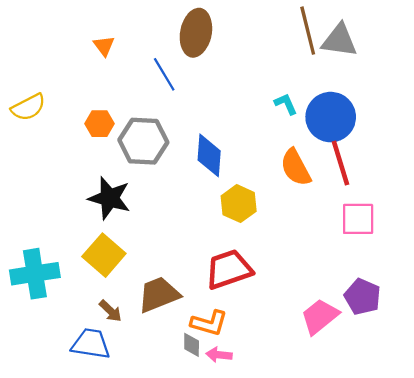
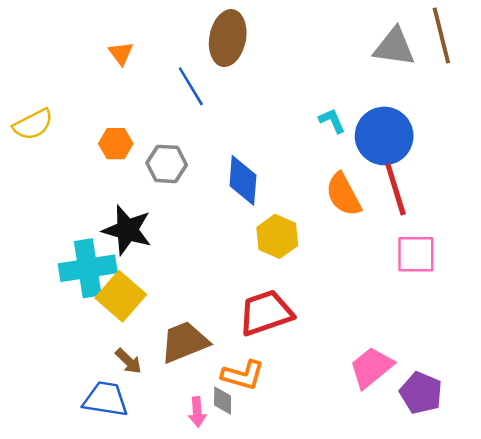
brown line: (308, 31) -> (441, 35), moved
gray hexagon: (143, 141) -> (167, 164), size x0.7
cyan cross: (35, 274) -> (88, 268), moved
purple pentagon: (362, 297) -> (421, 393), moved
pink arrow: (219, 355) -> (197, 412), moved, turned -100

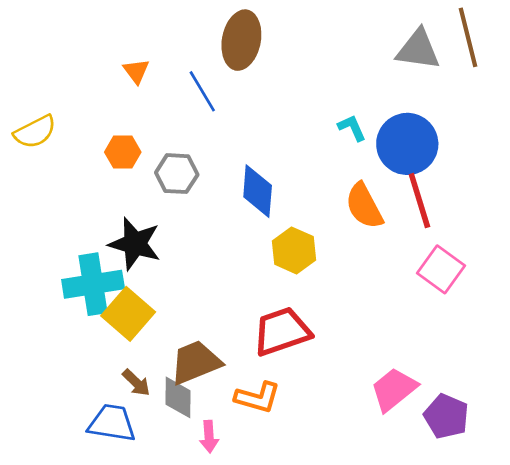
orange triangle: (121, 53) -> (136, 71), moved
pink square: (416, 254) -> (441, 269), turned 36
gray diamond: (223, 401) -> (178, 397), moved, size x1.4

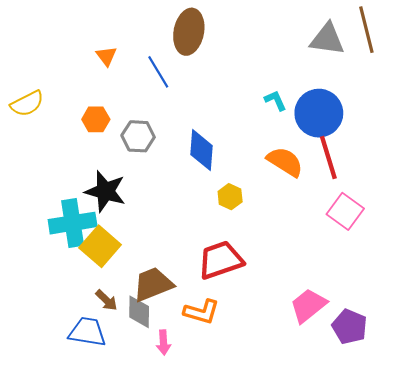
orange semicircle: (364, 206) -> (285, 162), turned 150
yellow hexagon: (294, 250) -> (230, 197), size x0.7

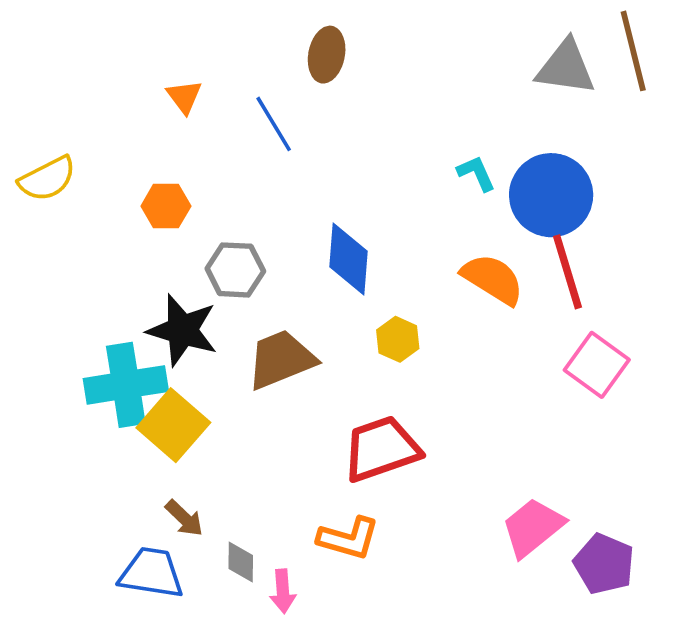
brown ellipse: (189, 32) -> (327, 55), size x0.7
gray hexagon: (138, 136) -> (235, 270), moved
brown trapezoid: (153, 284) -> (281, 359), moved
gray diamond: (139, 312) -> (241, 562), moved, size x0.7

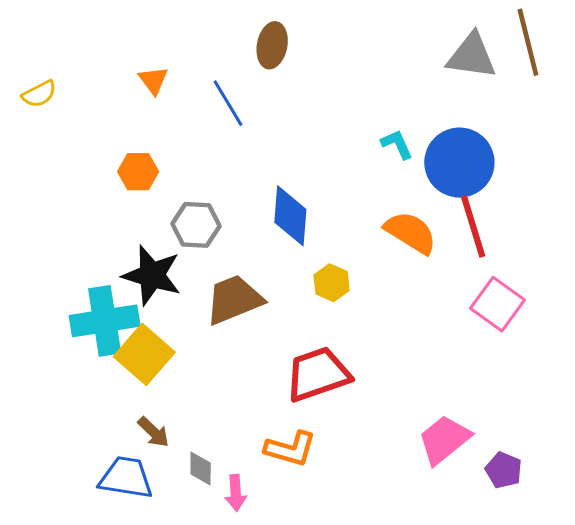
yellow semicircle: (47, 179) -> (39, 94), moved, size x0.7
purple pentagon: (604, 564) -> (504, 470), size x0.7

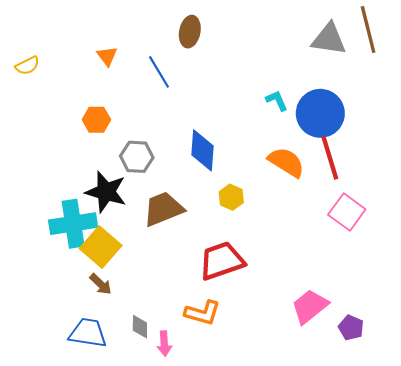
brown arrow: (153, 432) -> (101, 284), moved

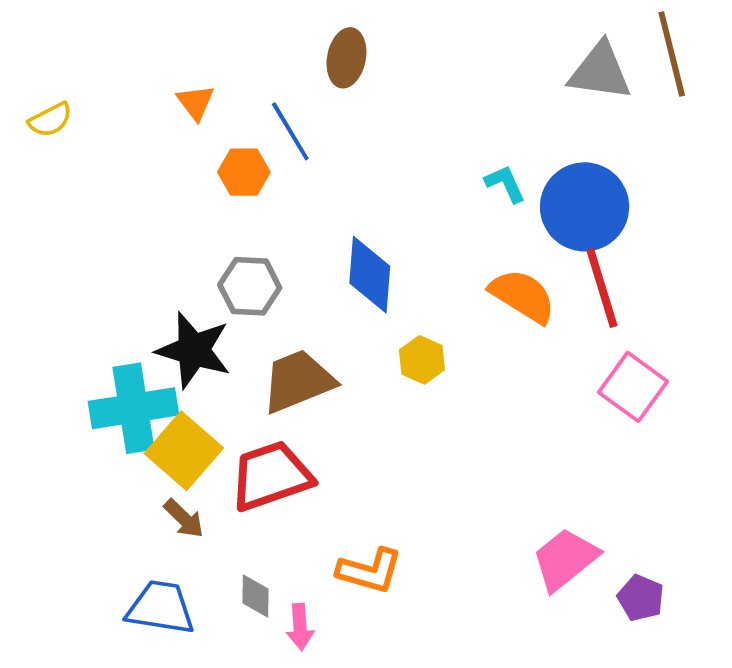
orange hexagon: (96, 120) -> (244, 172), moved
red trapezoid: (222, 261) -> (271, 476), moved

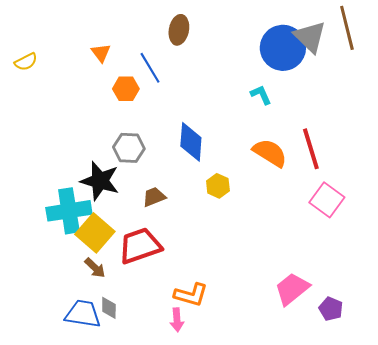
gray triangle: (600, 71) -> (310, 37), turned 36
blue circle: (585, 207) -> (283, 48), moved
brown trapezoid: (298, 381) -> (154, 197), size x0.6
gray diamond: (255, 596) -> (109, 308), moved
pink arrow: (300, 627) -> (177, 320), moved

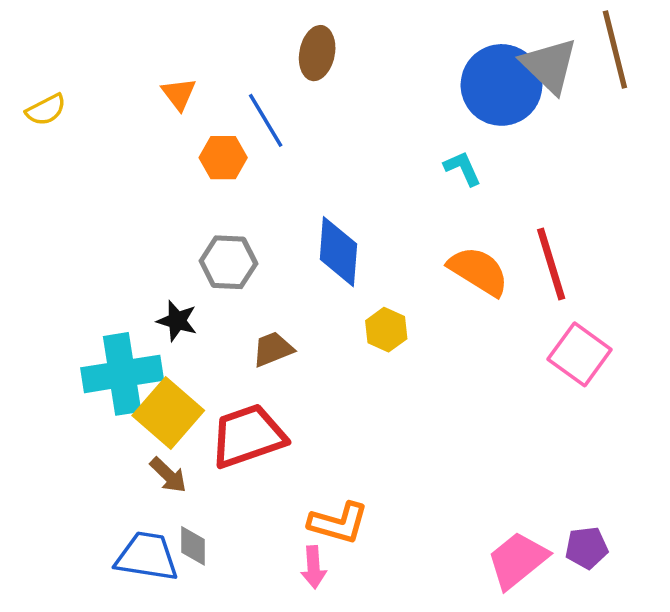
black star: (100, 181) -> (177, 321), size x0.6
pink trapezoid: (292, 289) -> (517, 560), moved
purple pentagon: (331, 309) -> (587, 548), turned -30

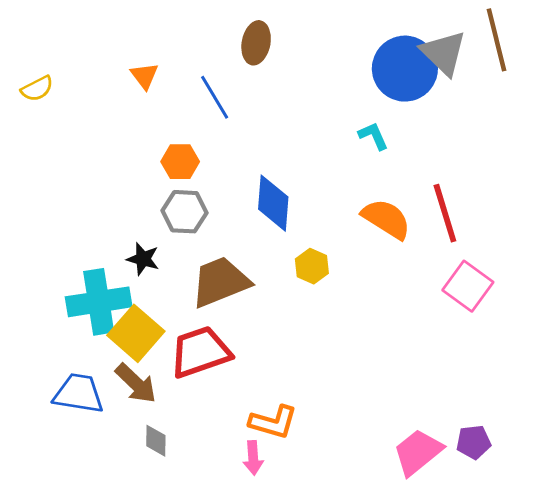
orange hexagon: (223, 158) -> (180, 162), moved
brown trapezoid: (273, 349) -> (220, 282), size x1.8
brown arrow: (168, 475) -> (136, 383), size x1.4
blue trapezoid: (147, 557) -> (79, 393), moved

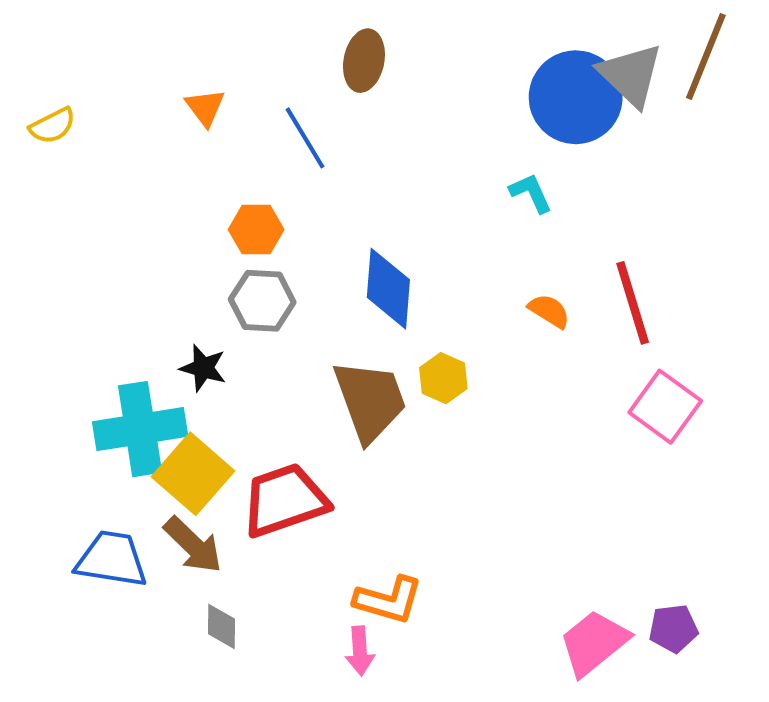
brown line: (496, 40) -> (706, 57), turned 36
orange semicircle: (386, 219) -> (549, 311), size x0.6
brown trapezoid: (220, 282) -> (370, 401), moved, turned 92

